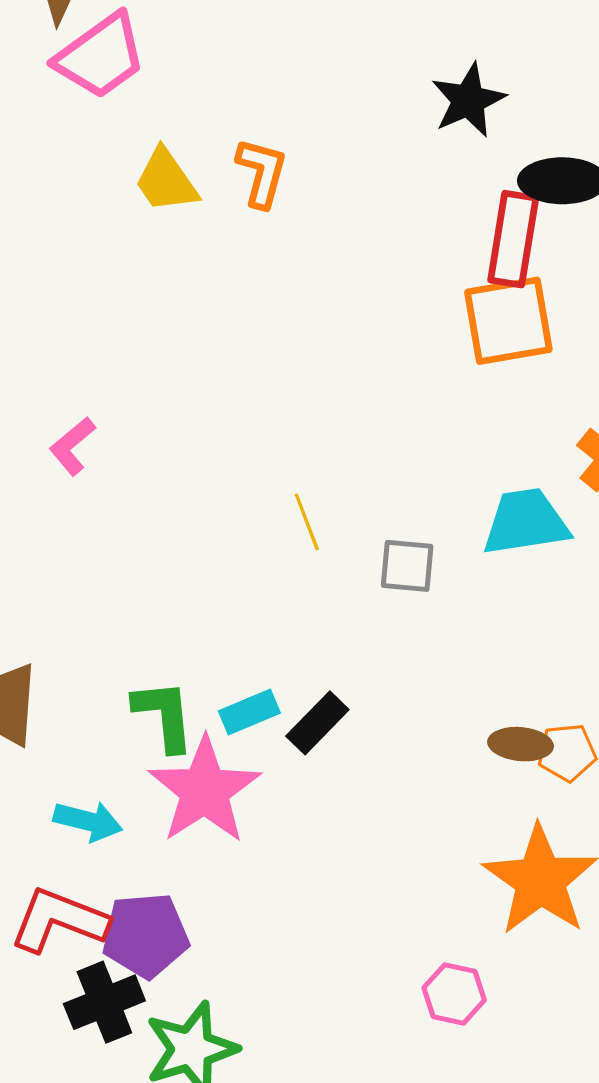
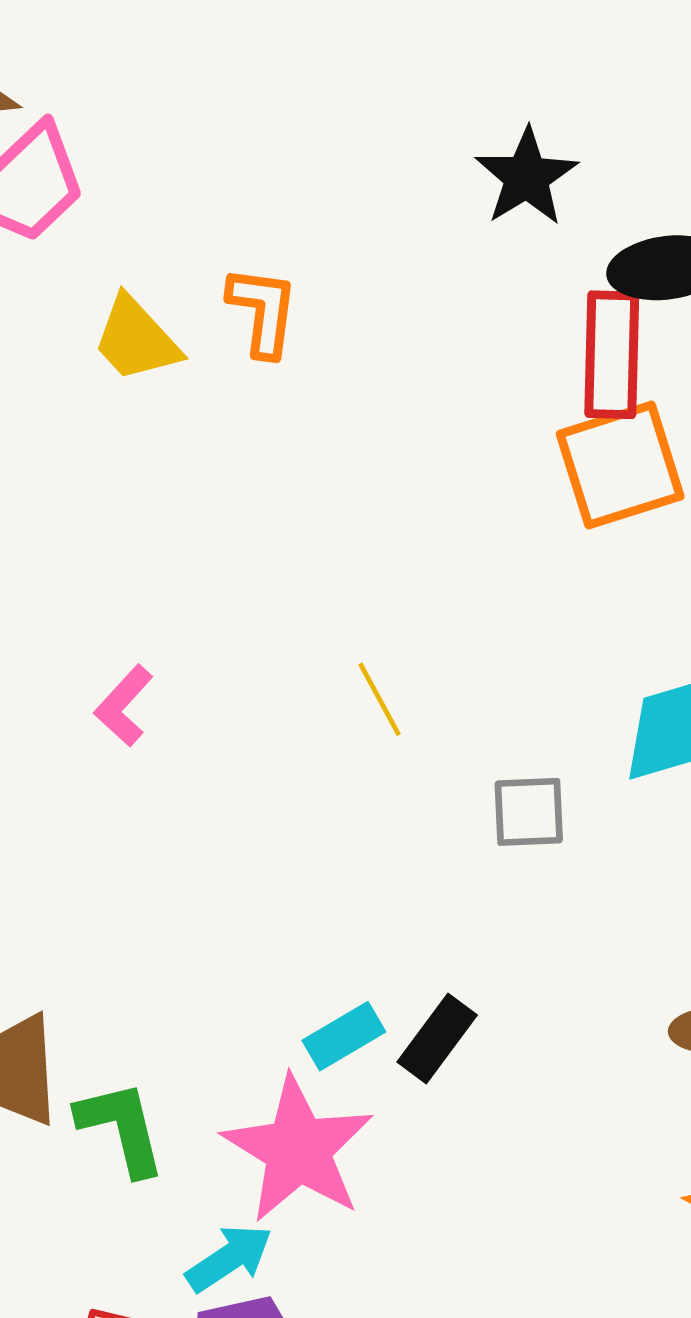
pink L-shape: (72, 446) -> (124, 706), moved
yellow line: (307, 522) -> (380, 699), moved
green L-shape: (164, 715) -> (121, 1128), moved
cyan arrow: (88, 821) -> (229, 1258), moved, turned -40

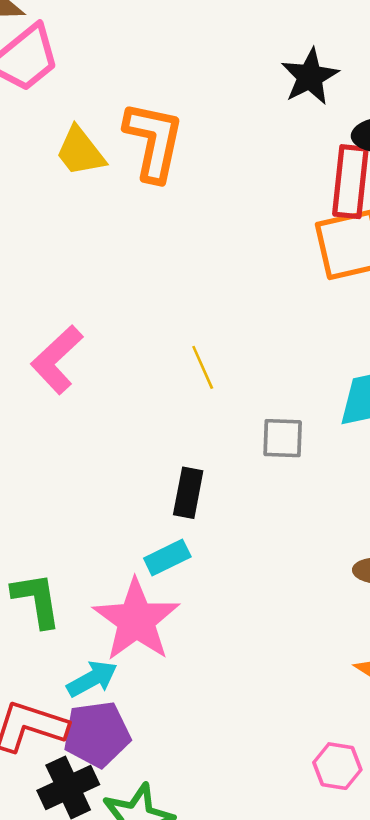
orange L-shape: (263, 311) -> (154, 141), size x1.5
pink L-shape: (124, 706) -> (57, 360), size x1.5
black rectangle: (437, 1038) -> (188, 493), moved, turned -30

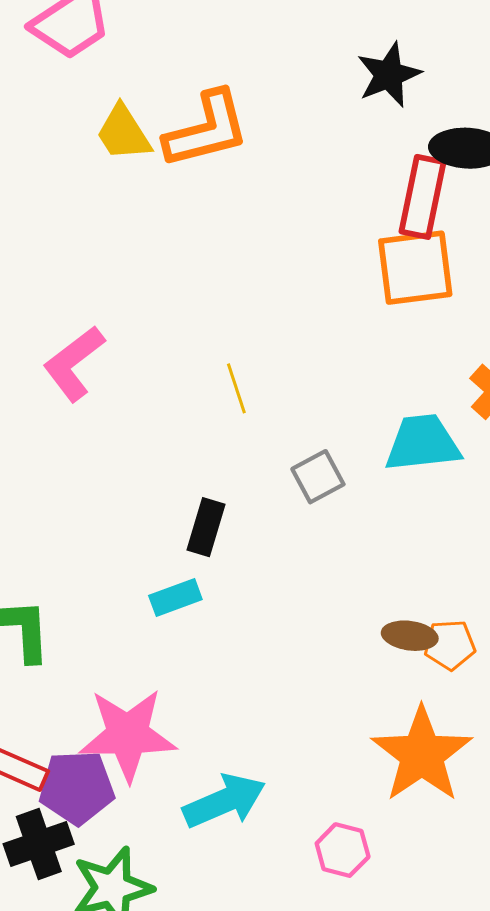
orange L-shape: (154, 141) -> (207, 130), turned 58
gray square: (283, 438) -> (318, 477), turned -36
pink star: (136, 620) -> (128, 735), moved, turned 30
cyan arrow: (92, 679) -> (224, 801), moved, size x1.4

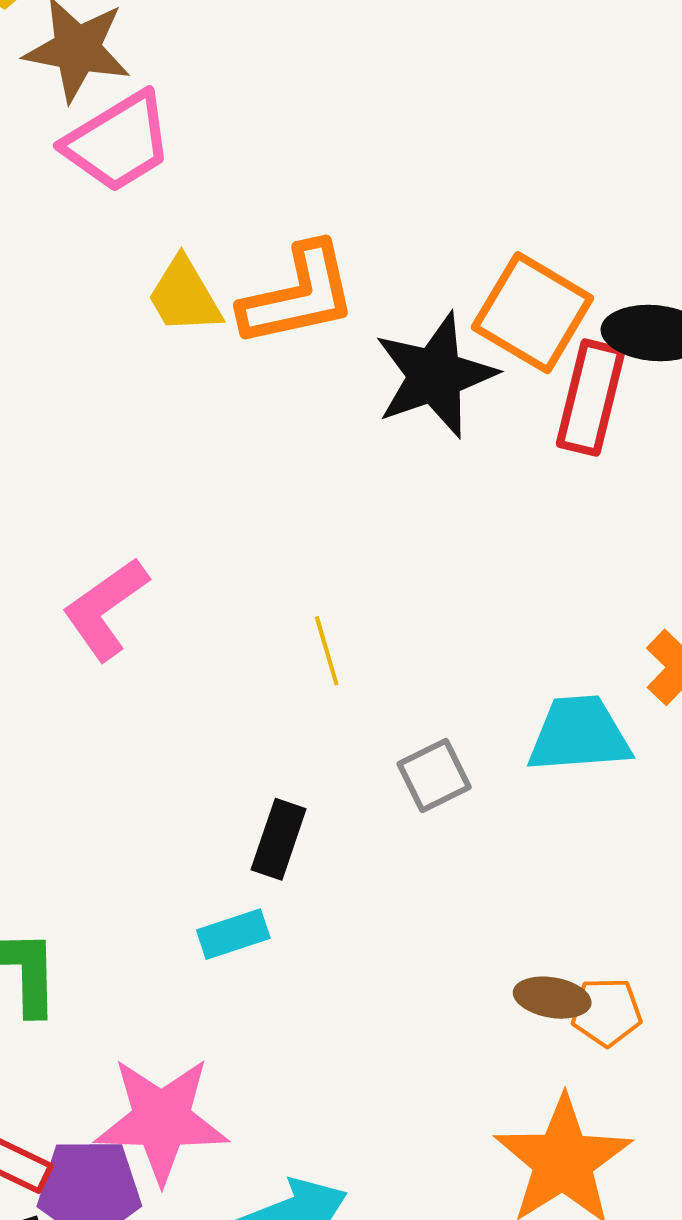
black star: (389, 75) -> (435, 375), moved, size x1.4
orange square: (415, 268) -> (533, 313), moved, turned 36

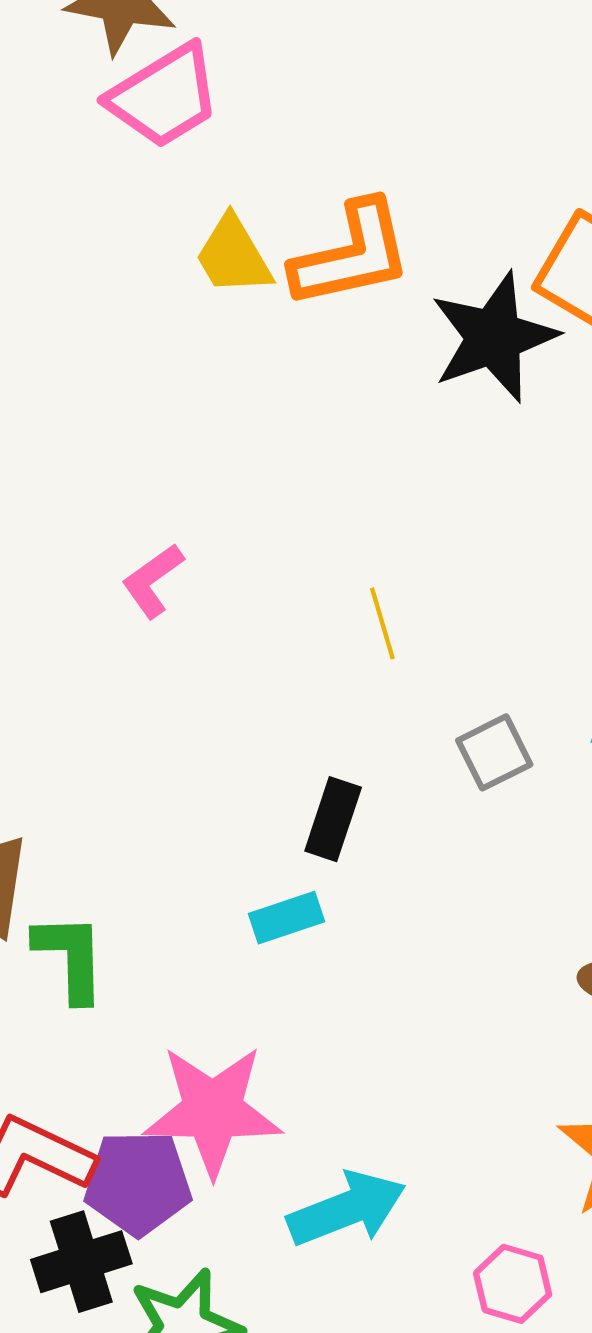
pink L-shape: (105, 609) -> (153, 581), size x0.7

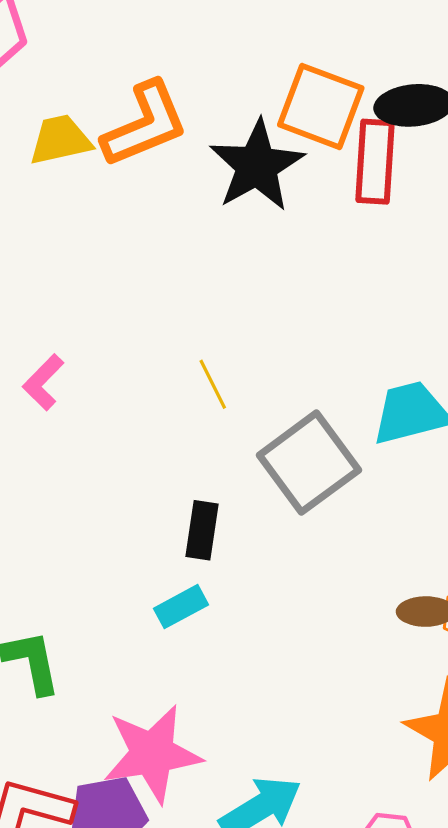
yellow trapezoid: (233, 256) -> (60, 140), turned 118
gray square: (494, 752) -> (309, 463), size x1.8

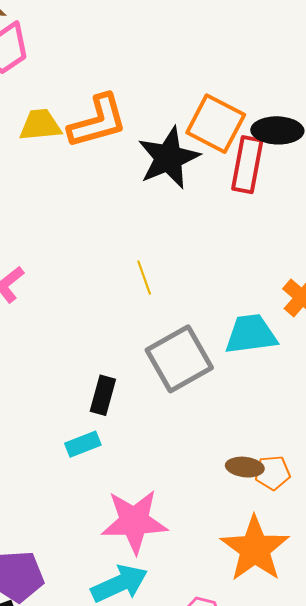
yellow line: (213, 384) -> (144, 278), moved
pink star: (152, 754) -> (134, 521), moved

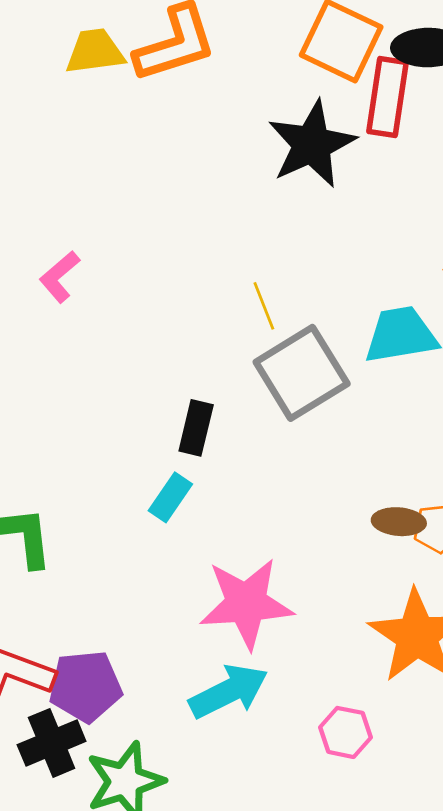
black star: (169, 158) -> (312, 144), moved
yellow line: (144, 278) -> (264, 306), moved
cyan rectangle: (83, 444) -> (170, 497), turned -32

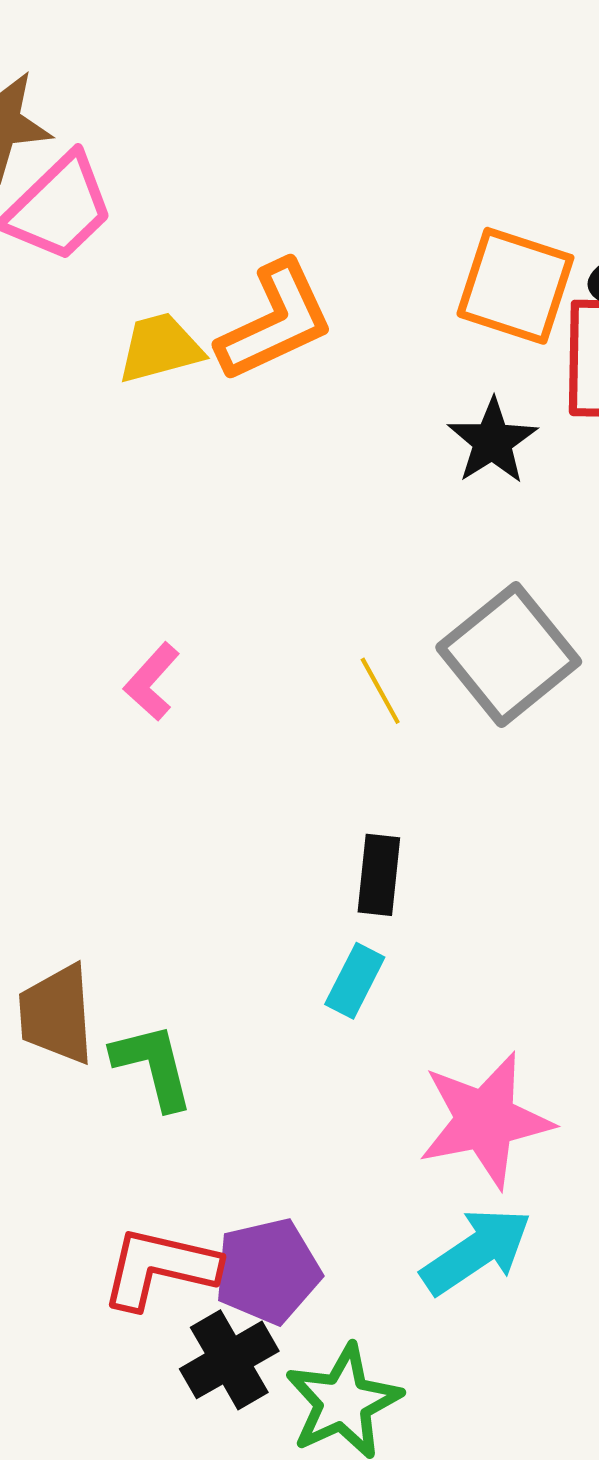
black star: (312, 144) -> (492, 441), size x0.7
yellow line: (264, 306) -> (380, 691), moved
gray square: (302, 373) -> (509, 655), moved

